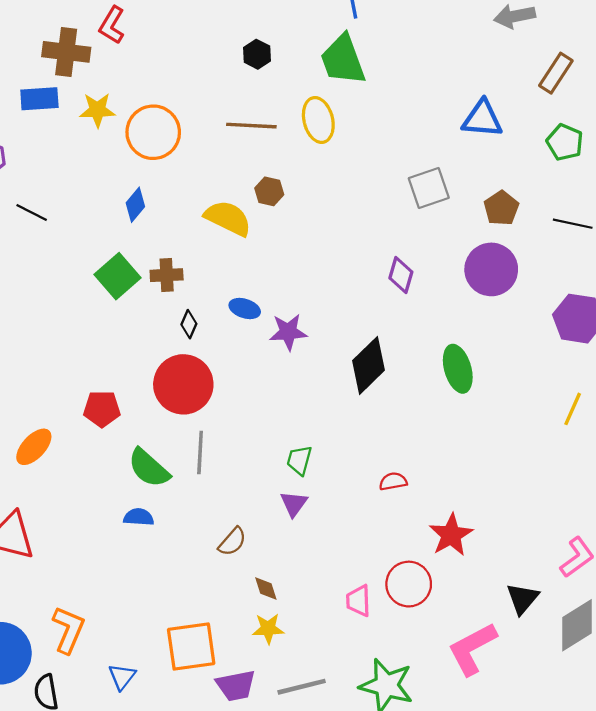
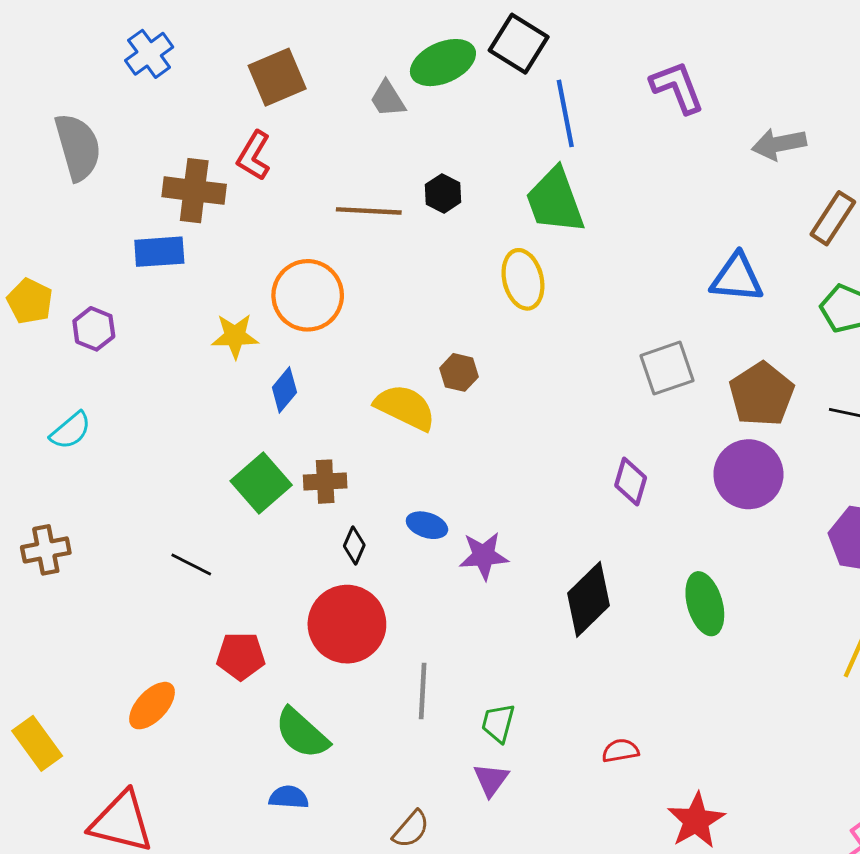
yellow star: (97, 110) -> (235, 336), moved
brown line: (251, 126) -> (369, 211), moved
brown pentagon: (501, 208) -> (762, 394), size x1.4
black line: (32, 213) -> (191, 564), moved
gray line: (200, 452) -> (423, 691), moved

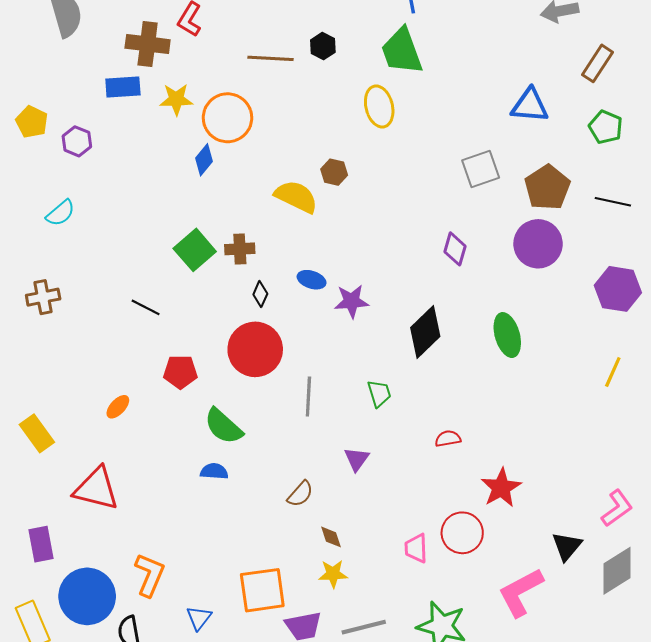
yellow star: (235, 336) -> (176, 99), moved
blue diamond: (284, 390) -> (204, 160), moved
orange ellipse: (152, 706) -> (118, 407), size x0.7
green trapezoid: (498, 723) -> (379, 393), moved, turned 148

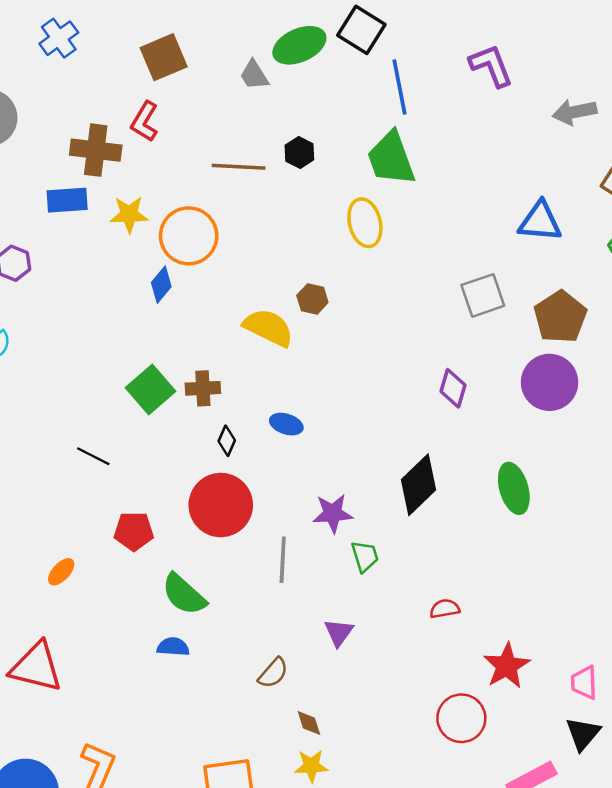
purple star: (352, 301) -> (333, 513), moved
pink trapezoid: (416, 548) -> (584, 683), moved

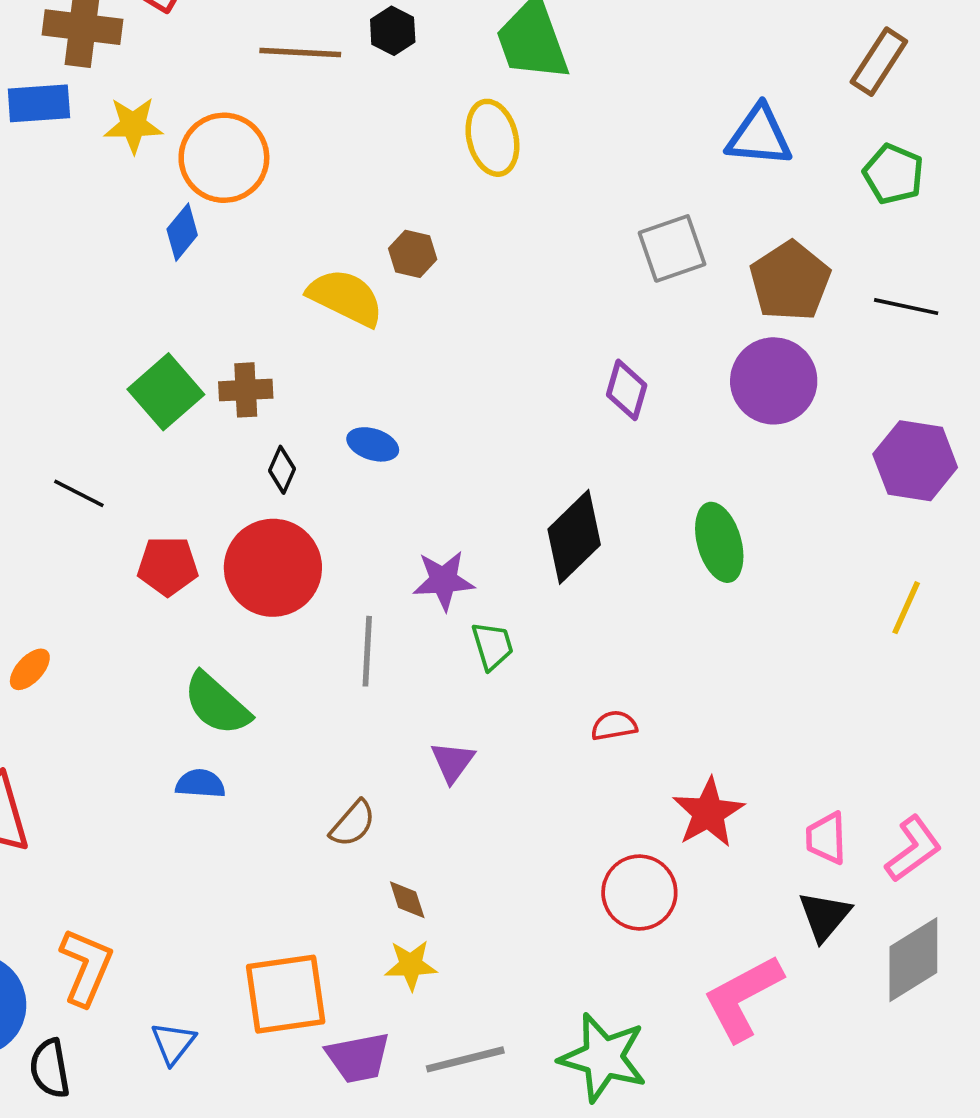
red pentagon: (134, 531) -> (168, 566), moved

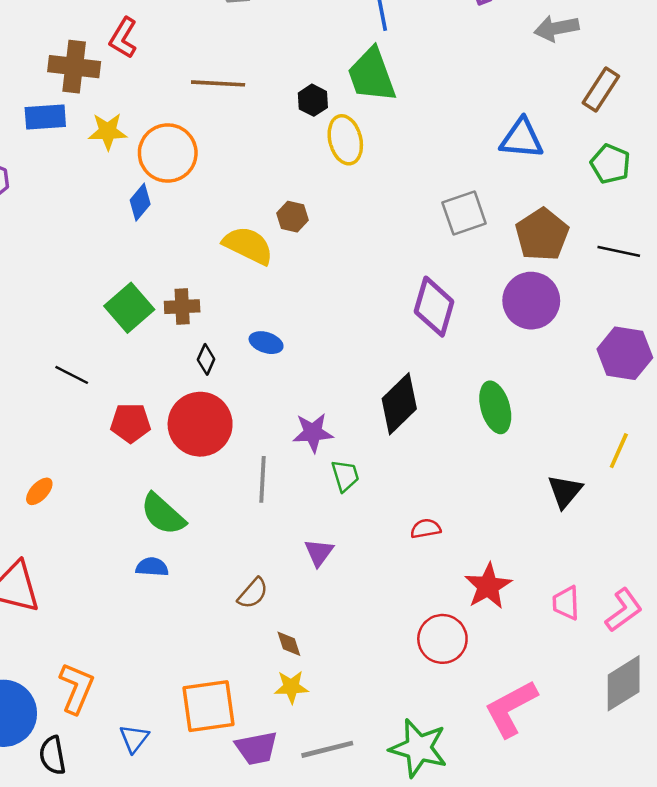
black hexagon: (393, 31) -> (313, 100), moved
purple diamond: (627, 390) -> (434, 307), size x1.5
black triangle: (824, 916) -> (565, 491), moved

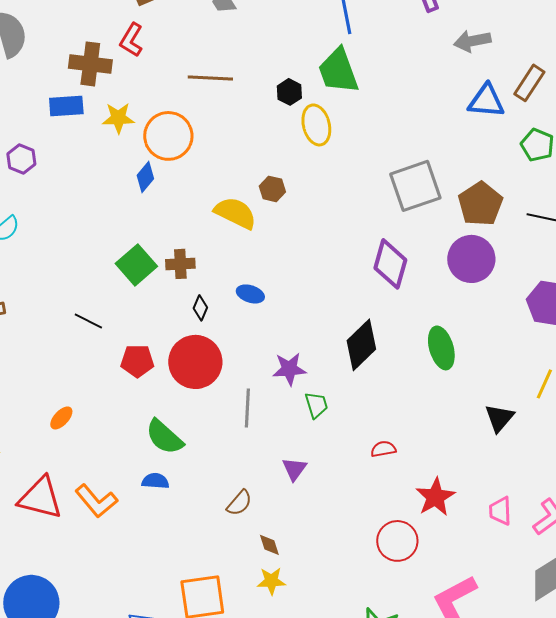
gray arrow: (556, 28) -> (472, 41), moved
blue triangle: (522, 139) -> (486, 101), moved
gray square: (464, 213) -> (415, 186), size x1.4
orange L-shape: (77, 688) -> (96, 501), moved, turned 117

